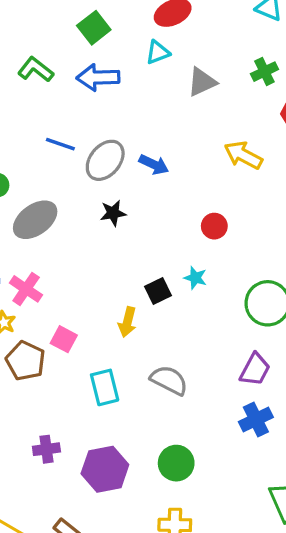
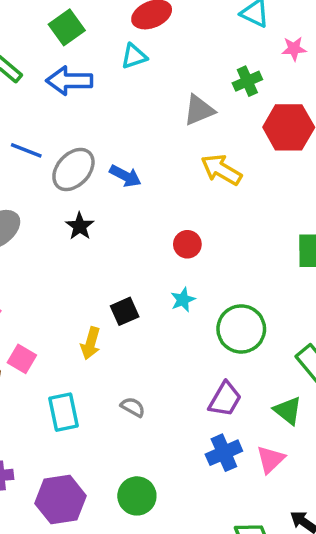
gray triangle: (202, 82) -> (199, 110), moved
black star: (113, 213) -> (80, 226), turned -30
cyan star: (195, 278) -> (183, 300), moved, turned 30
gray semicircle: (169, 380) -> (133, 407), size x0.6

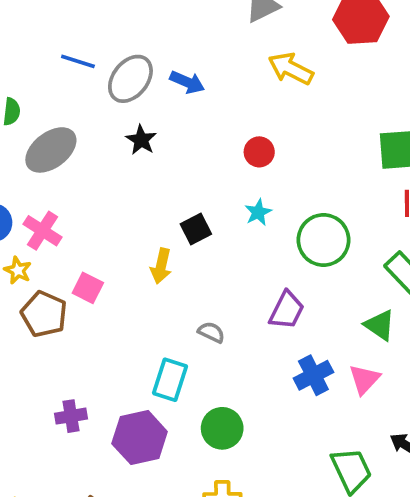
purple trapezoid: (225, 399) -> (287, 310), moved
cyan rectangle: (64, 412) -> (170, 380), moved, turned 33

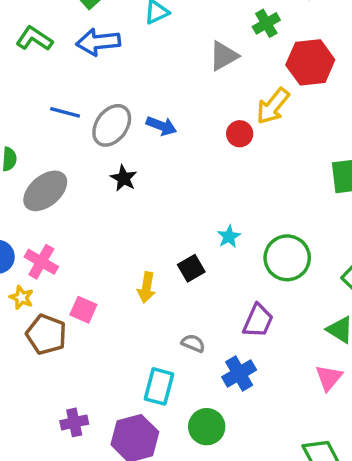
yellow arrow: (291, 69) -> (273, 106), moved, turned -75
red circle: (259, 152) -> (240, 134), moved
black square: (196, 229) -> (191, 268), moved
blue cross: (313, 375) -> (239, 373), moved

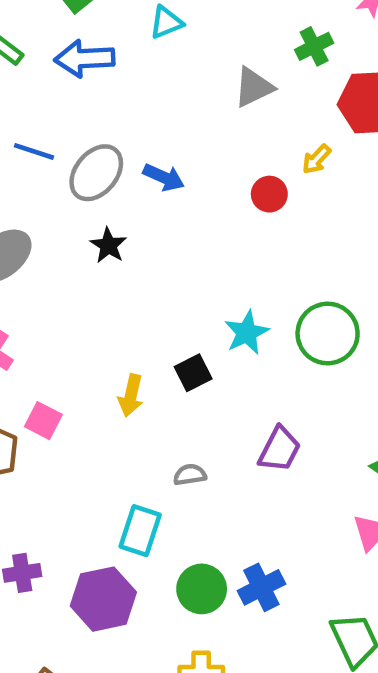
yellow arrow: (273, 106) -> (316, 159), size x0.6
cyan star: (229, 236) -> (247, 333), size x1.4
green circle: (287, 258) -> (328, 334), moved
gray semicircle: (193, 343) -> (190, 475), turned -35
blue cross: (239, 373) -> (261, 587), moved

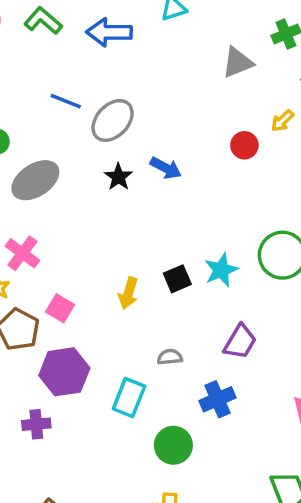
blue arrow: (164, 177) -> (166, 168), moved
cyan star: (247, 333) -> (221, 270), moved
blue cross: (261, 587) -> (218, 399), moved
purple hexagon: (103, 599) -> (64, 372), moved

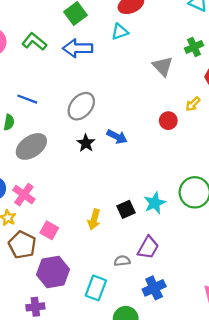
gray triangle: (238, 62) -> (163, 66), turned -50
blue line: (66, 101) -> (27, 99), moved
purple trapezoid: (240, 342) -> (148, 248), moved

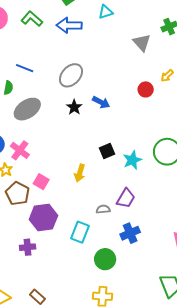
black square: (126, 209) -> (107, 151), moved

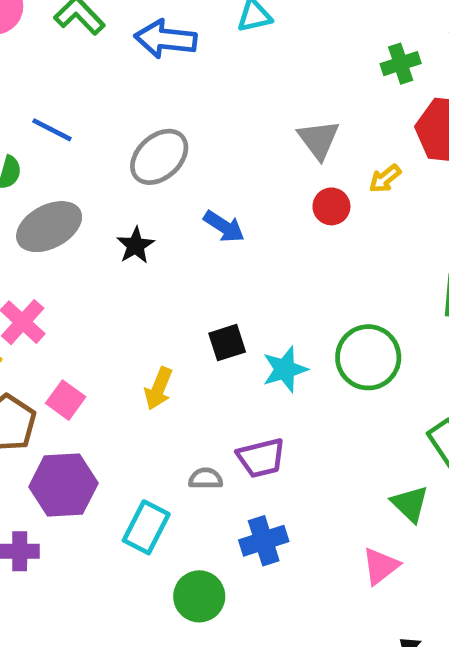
gray triangle: (142, 43) -> (319, 140), moved
black star: (74, 107) -> (135, 245), moved
purple trapezoid: (126, 198) -> (261, 458), turned 40

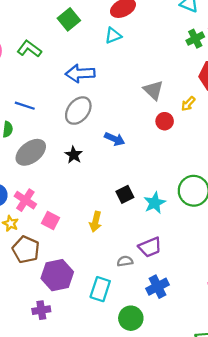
blue arrow: (166, 39) -> (80, 73), moved
green cross: (401, 64) -> (195, 39), moved
pink square: (66, 400) -> (50, 221), moved

